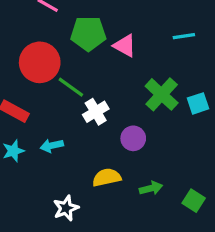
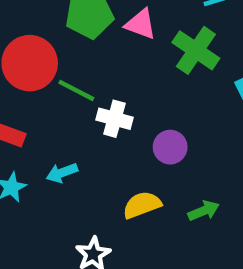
green cross: (162, 94) -> (196, 50), moved
white cross: (96, 112) -> (115, 119), turned -35

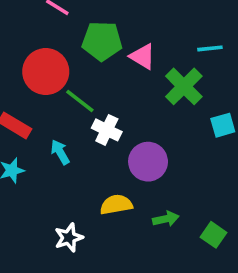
purple circle: (170, 147) -> (148, 162), size x1.4
cyan arrow: (62, 173) -> (60, 152), moved, turned 70

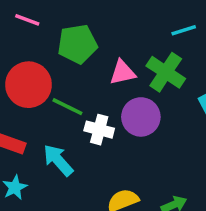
pink triangle: (143, 56) -> (122, 72), moved, turned -32
cyan arrow: (60, 152) -> (58, 160), size x1.4
purple circle: (148, 162) -> (141, 117), moved

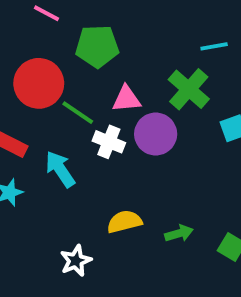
pink triangle: (122, 72) -> (126, 99), moved

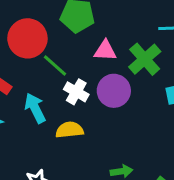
pink triangle: (126, 99) -> (105, 51), moved
yellow semicircle: (124, 222) -> (70, 130), moved

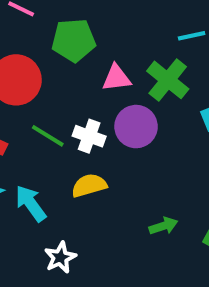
green line: (55, 66) -> (48, 136), moved
cyan arrow: (35, 108) -> (31, 203), moved

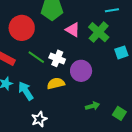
pink triangle: (116, 78) -> (73, 30), turned 35
purple circle: (136, 127) -> (81, 71), moved

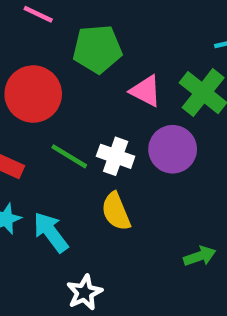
purple circle: (81, 71) -> (173, 149), moved
yellow semicircle: (56, 83) -> (116, 211), turned -96

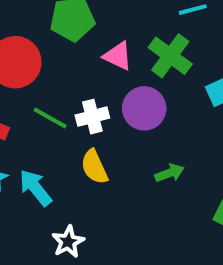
white cross: (116, 156) -> (92, 117), turned -32
green arrow: (200, 256) -> (170, 173), moved

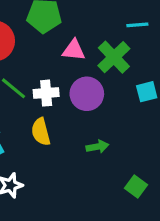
pink triangle: (118, 56) -> (74, 50), turned -30

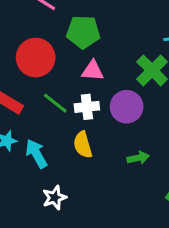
pink triangle: (74, 50) -> (93, 71), moved

